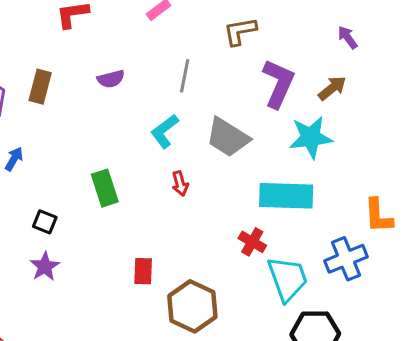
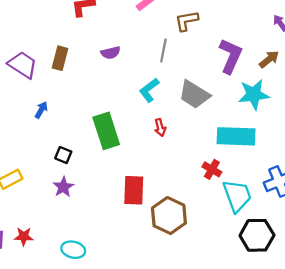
brown L-shape: (240, 31) -> (187, 21), moved
green rectangle: (105, 188) -> (106, 131), size x1.4
red rectangle: (143, 271) -> (134, 190), size x1.5

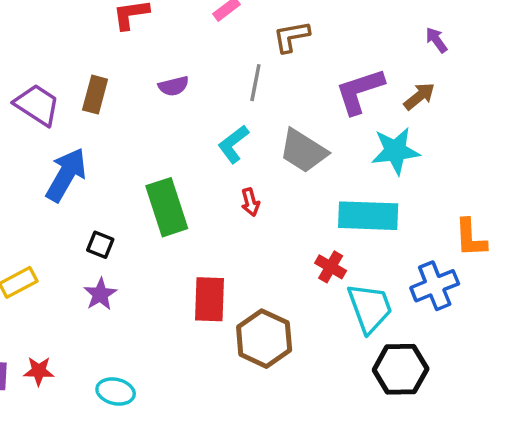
purple L-shape: (231, 56) -> (360, 91), turned -132
blue arrow: (41, 110) -> (66, 175), size x2.0

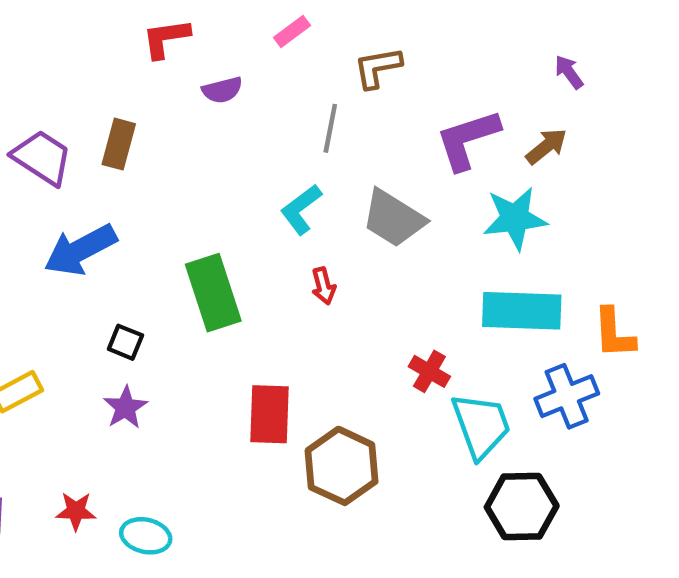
purple semicircle: (174, 86) -> (222, 90), moved
blue arrow: (66, 175) -> (80, 250), turned -148
cyan rectangle: (368, 216) -> (522, 311), moved
red star: (39, 371) -> (76, 511), moved

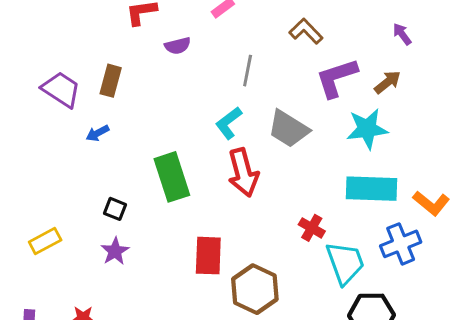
brown L-shape: (378, 68) -> (306, 31), moved, turned 56
blue arrow: (80, 250) -> (98, 133), moved, size x0.5
red arrow: (324, 286) -> (243, 173), size x2.0
orange L-shape: (614, 333) -> (431, 203), turned -48

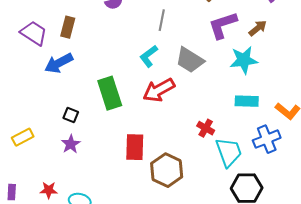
blue arrow: (98, 133) -> (59, 63), size x1.8
red arrow: (243, 173) -> (159, 90), turned 76
cyan rectangle: (371, 189) -> (247, 101), size x0.7

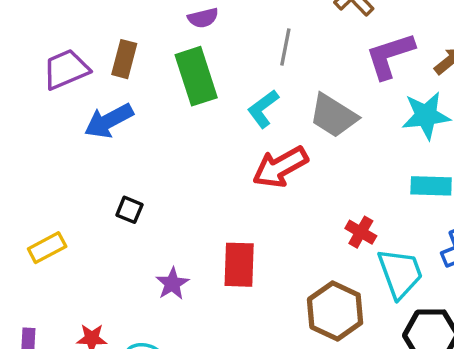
purple trapezoid: (34, 33) -> (66, 69), turned -56
green rectangle: (110, 93) -> (196, 76), moved
purple star: (71, 144) -> (172, 284), moved
brown hexagon: (167, 170) -> (335, 311), moved

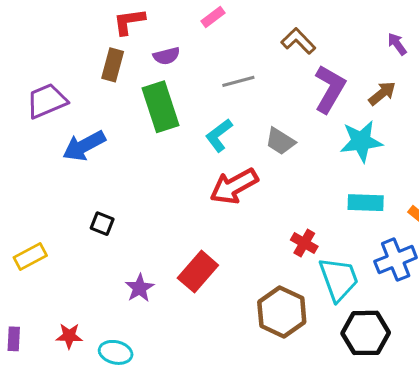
gray line: (285, 47) -> (238, 81), turned 64
purple L-shape: (390, 56) -> (330, 89), turned 138
brown rectangle: (124, 59) -> (113, 65), moved
gray trapezoid: (333, 116) -> (280, 141), size x0.7
red rectangle: (239, 265) -> (198, 272), turned 39

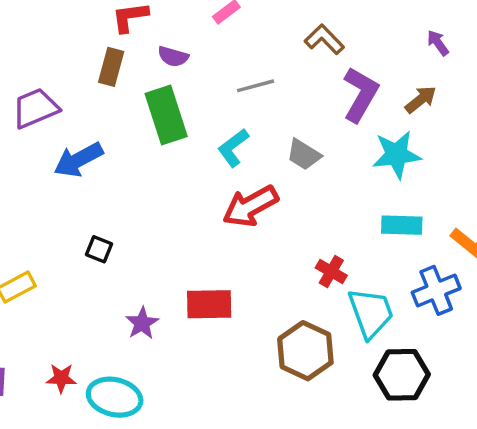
purple semicircle: (166, 56) -> (173, 57), turned 30
red rectangle: (198, 272) -> (209, 304), turned 48
cyan ellipse: (116, 352) -> (115, 397), size x1.4

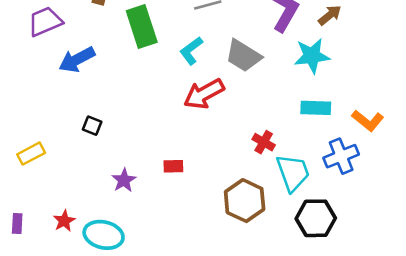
gray trapezoid: (304, 155) -> (243, 56), size x1.4
red rectangle: (209, 304) -> (173, 166), size x0.6
red star: (61, 378) -> (64, 221), turned -30

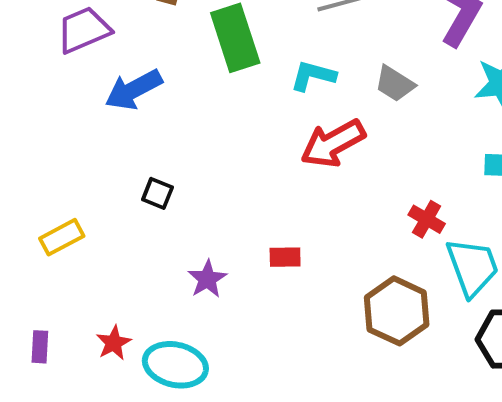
cyan L-shape: (191, 51) -> (313, 76), turned 52
gray trapezoid: (243, 56) -> (395, 84), size x0.7

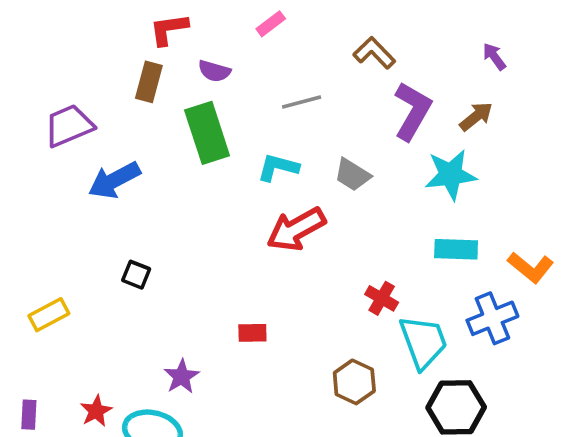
purple star: (207, 279) -> (182, 376), moved
brown hexagon: (397, 311) -> (354, 382), size x0.7

